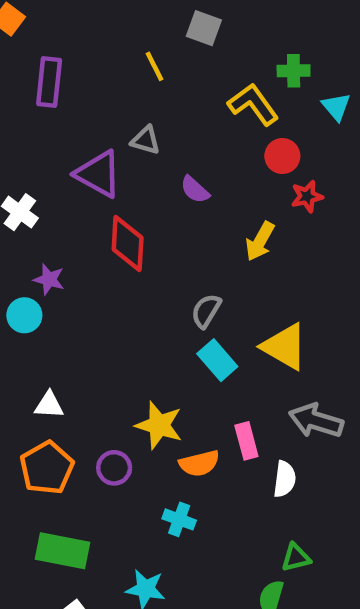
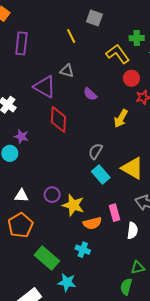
purple circle: (114, 468) -> (52, 195), moved
green rectangle: (62, 551) -> (47, 258), moved, turned 30

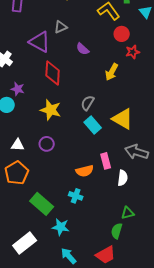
gray triangle: (67, 71) -> (61, 27), turned -40
yellow star: (73, 205) -> (51, 110), moved

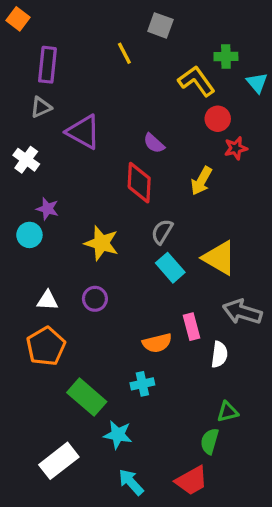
gray triangle: (61, 27) -> (41, 107), moved
red diamond: (53, 73) -> (139, 183), moved
cyan cross: (76, 196) -> (142, 384), turned -32

